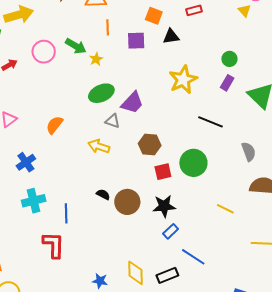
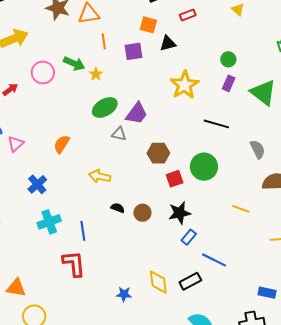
yellow arrow: (99, 146) -> (100, 176), moved
brown circle: (127, 202) -> (142, 213), size x0.7

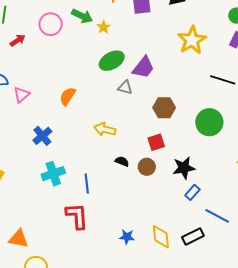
red square: (175, 179) -> (156, 142), moved
blue star: (124, 294) -> (127, 237), moved

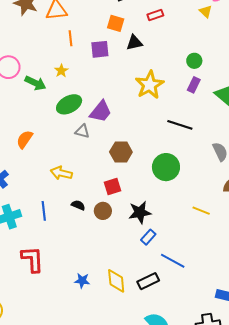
green arrow: (82, 16) -> (35, 83), moved
blue line: (87, 183) -> (44, 211), moved

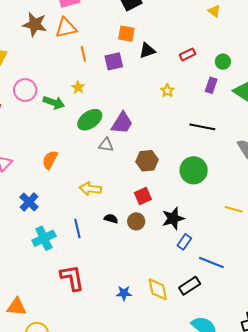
red rectangle: (155, 15) -> (188, 54), moved
green circle: (194, 61) -> (223, 62), moved
yellow star: (150, 85) -> (167, 91), size x0.5

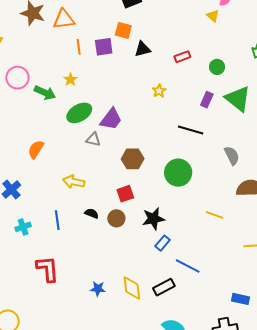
purple square: (114, 61) -> (104, 47), moved
purple rectangle: (211, 85) -> (207, 100), moved
cyan cross: (44, 238) -> (23, 227), size x0.7

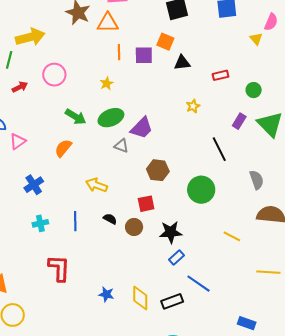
green arrow: (45, 93) -> (76, 117), moved
black line: (191, 130) -> (219, 149), turned 40

